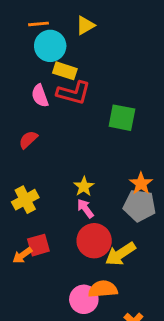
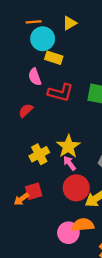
red L-shape: (74, 93) -> (61, 93), moved
yellow star: (84, 187) -> (68, 146), size x1.5
yellow cross: (25, 200) -> (39, 154), moved

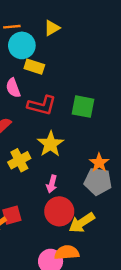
yellow star: (68, 146) -> (51, 144), moved
yellow cross: (39, 154) -> (19, 160), moved
pink arrow: (70, 163) -> (52, 184), turned -128

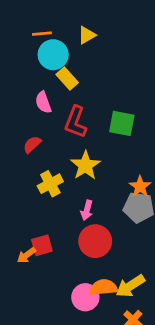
yellow rectangle: (34, 67) -> (67, 79), turned 30
red L-shape: (42, 105) -> (76, 122), turned 96
yellow arrow: (82, 223) -> (130, 286), moved

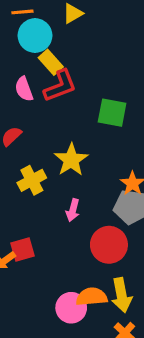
red L-shape: (76, 122) -> (60, 86), moved, turned -132
red circle: (95, 241) -> (109, 245), moved
yellow arrow: (130, 286) -> (122, 295), turned -68

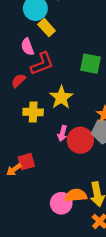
red L-shape: (60, 86) -> (42, 64), moved
yellow cross: (32, 180) -> (33, 112), turned 30
red circle: (109, 245) -> (80, 140), moved

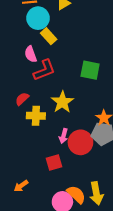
red semicircle: (18, 81) -> (22, 99), moved
red square: (26, 162) -> (54, 163), moved
orange arrow: (14, 169) -> (21, 186), moved
orange semicircle: (76, 195) -> (76, 194), turned 48

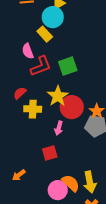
cyan circle: (38, 18) -> (53, 17), moved
green square: (90, 70) -> (68, 66), moved, turned -30
red circle: (80, 142) -> (72, 107), moved

